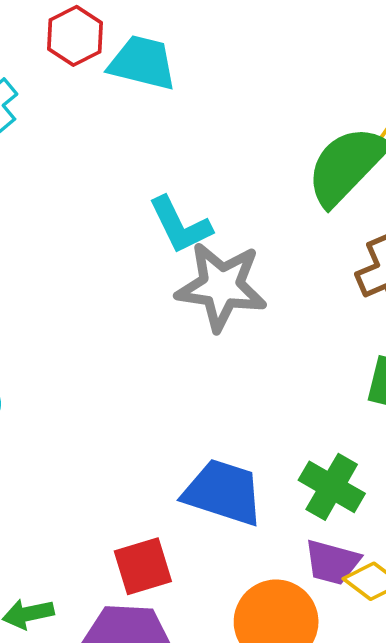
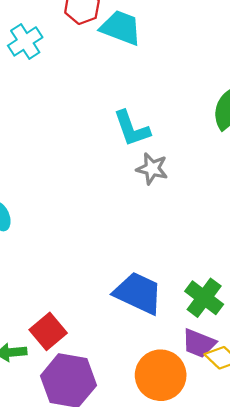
gray star: (221, 286) -> (152, 169), size x0.6
red square: (143, 566) -> (48, 331), moved, turned -30

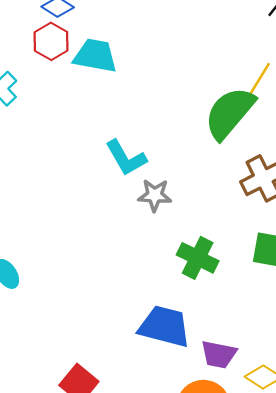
green cross: (204, 298) -> (198, 258), moved
purple trapezoid: (199, 343) -> (219, 354), moved

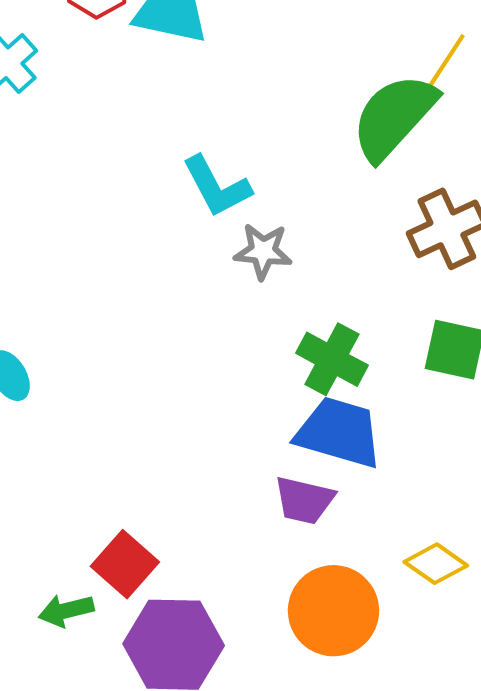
blue trapezoid: (164, 326) -> (339, 432), moved
purple trapezoid: (219, 354) -> (304, 500), moved

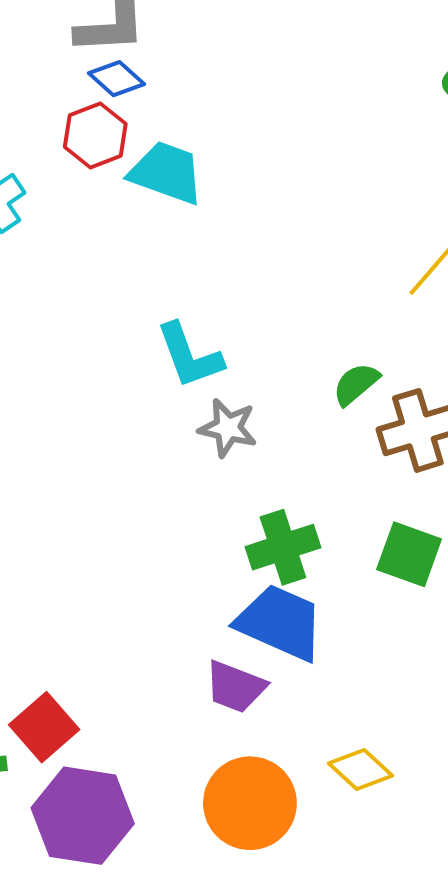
green semicircle: (394, 117) -> (356, 384), moved, size x0.5
green cross: (332, 359) -> (283, 547), turned 36

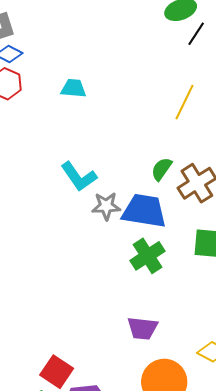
cyan trapezoid: (167, 173) -> (73, 88), moved, size x0.7
blue trapezoid: (280, 623) -> (144, 211), moved

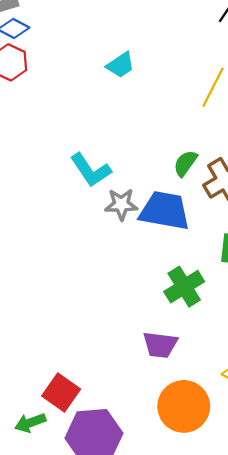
cyan trapezoid: (73, 88) -> (121, 65), moved, turned 140
green cross: (148, 256) -> (184, 287), moved

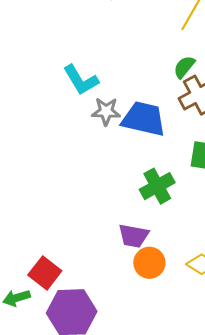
green semicircle: (185, 163) -> (184, 67), moved
orange circle: (184, 406) -> (149, 263), moved, size x0.7

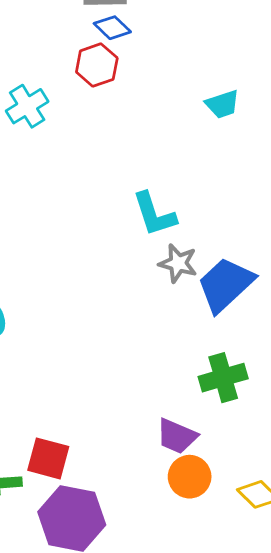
blue trapezoid: (144, 119) -> (226, 285), turned -69
red square: (45, 273) -> (48, 458), turned -36

